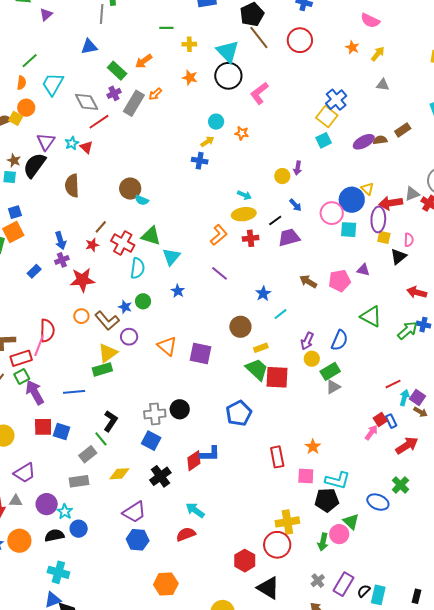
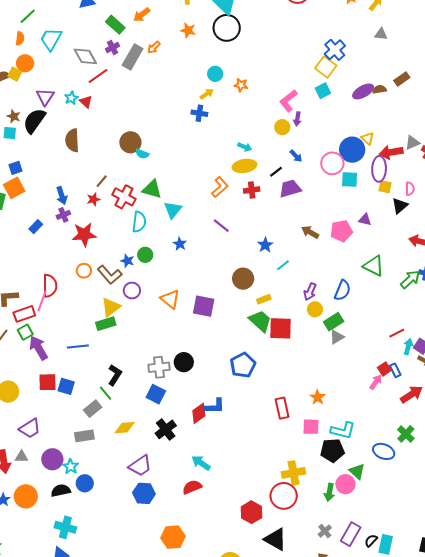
pink L-shape: (259, 93) -> (288, 101), moved

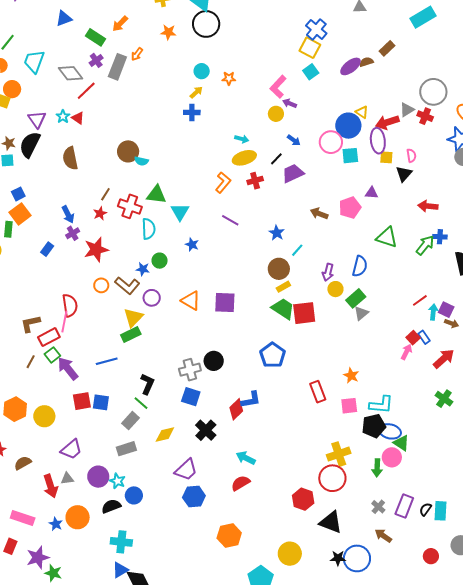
purple arrow: (297, 119) -> (290, 103), turned 112
brown circle: (243, 279) -> (279, 269), moved
blue ellipse: (384, 451) -> (390, 431), moved

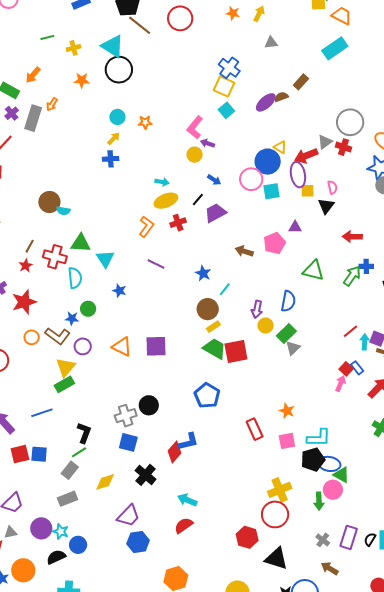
green line: (141, 403) -> (79, 452), turned -70

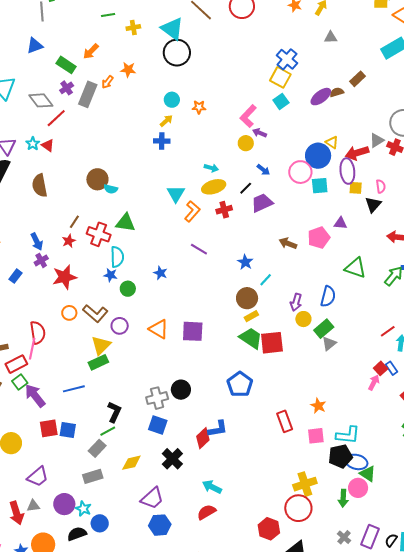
orange star: (82, 80) -> (128, 70), moved
cyan triangle: (105, 259) -> (176, 194), moved
blue star: (72, 318) -> (110, 275), moved

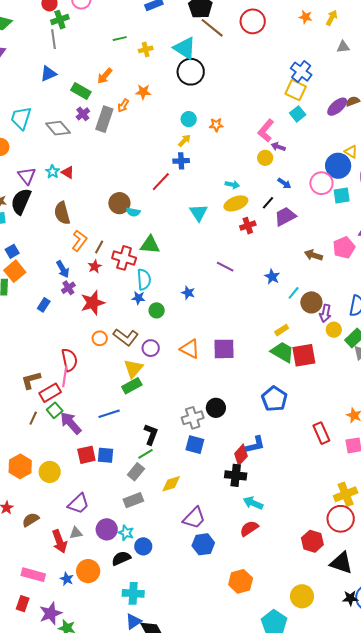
red line: (56, 118) -> (161, 182), moved
orange L-shape: (192, 211) -> (79, 241), moved
brown circle: (247, 298) -> (311, 302), moved
black cross: (172, 459) -> (236, 475), moved, turned -35

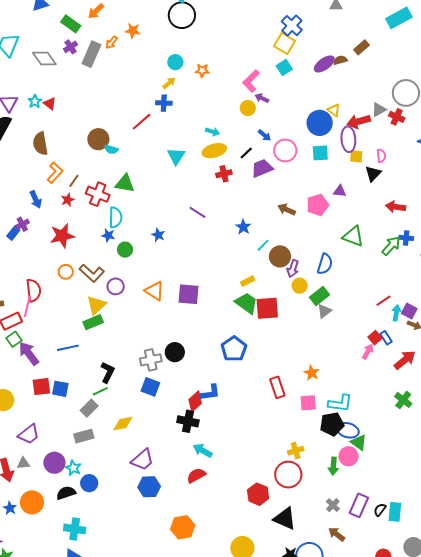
pink circle: (321, 183) -> (285, 150), moved
purple cross: (68, 288) -> (22, 224), moved
yellow cross: (346, 494) -> (296, 451), size x0.7

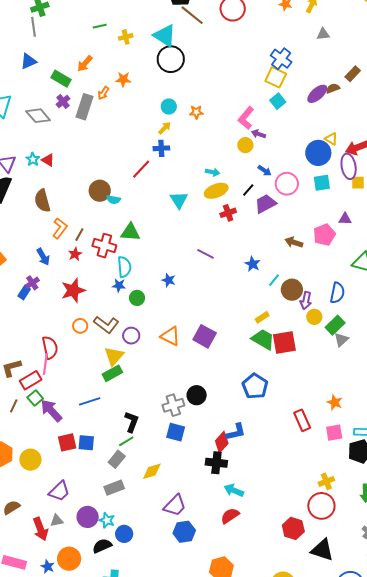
purple square: (188, 294) -> (205, 336), turned 30

